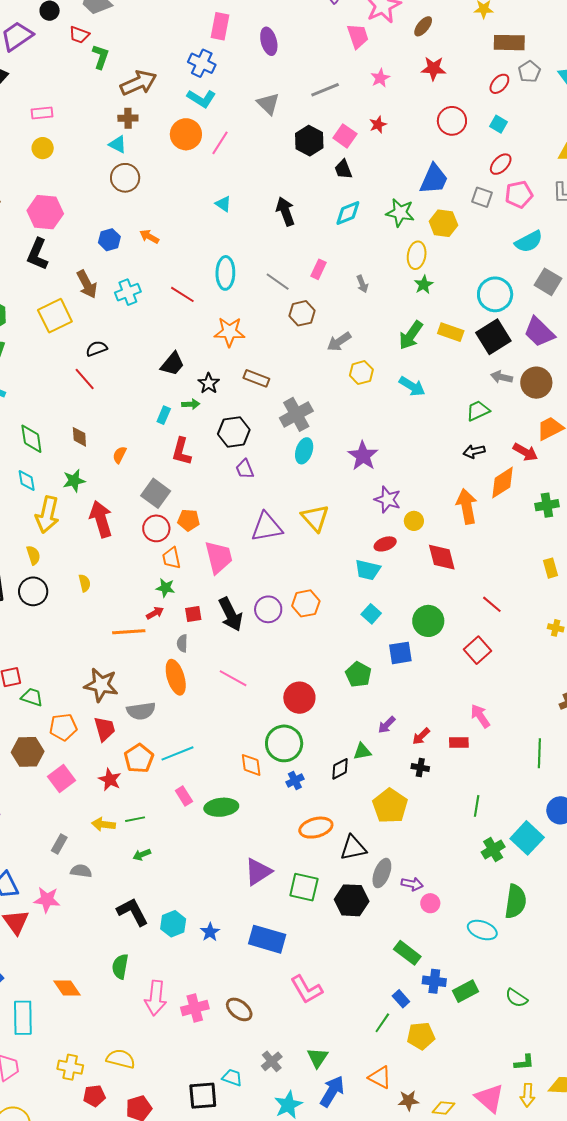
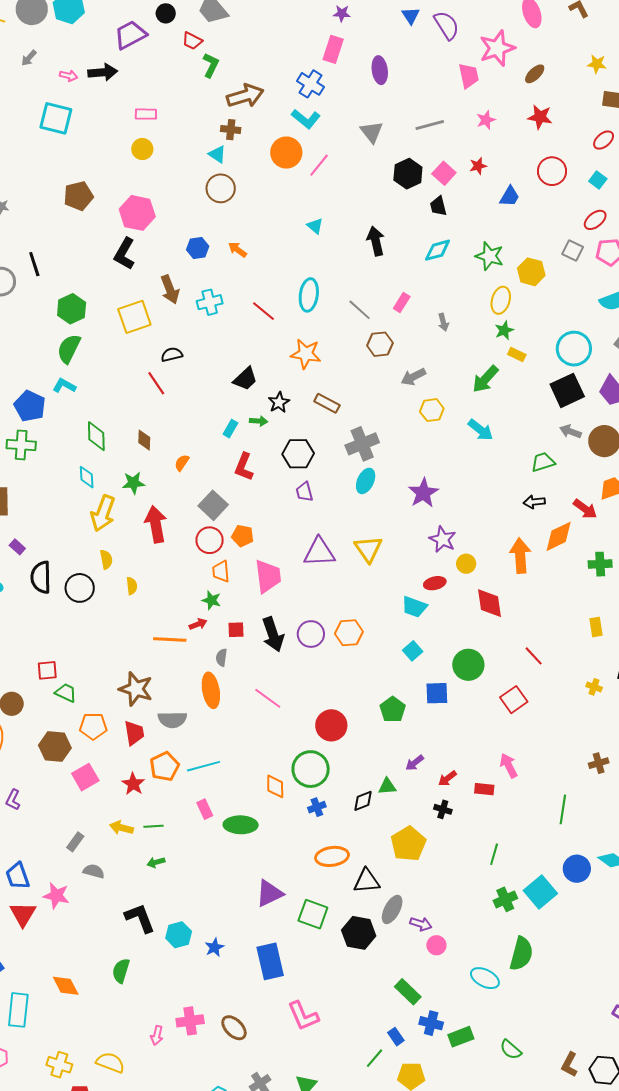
blue trapezoid: (434, 179) -> (510, 196), moved, size x0.7
yellow rectangle: (451, 332) -> (517, 355), moved, size x0.7
yellow semicircle: (33, 555) -> (106, 559), moved
blue rectangle: (267, 939) -> (270, 961), turned 54
pink arrow: (156, 998) -> (157, 1035), moved, size x0.6

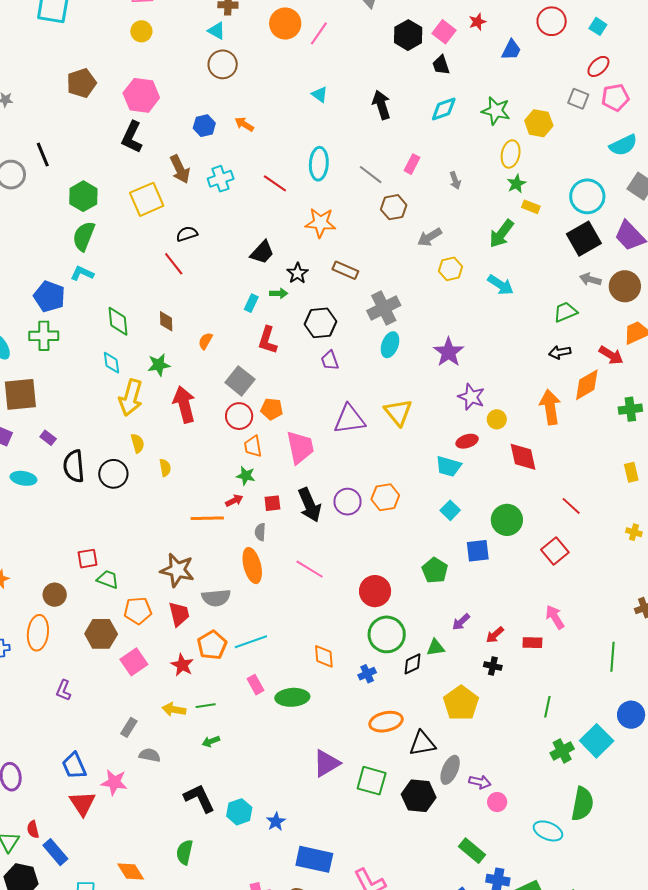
green circle: (311, 769) -> (387, 634), moved
blue rectangle: (270, 961) -> (314, 859), moved, turned -60

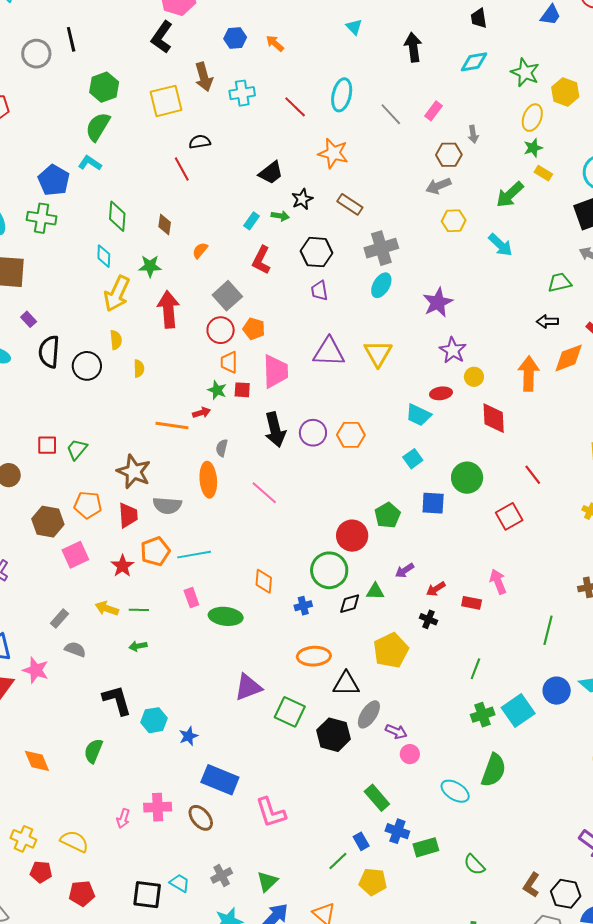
brown hexagon: (394, 207) -> (449, 155), moved
red square: (272, 503) -> (242, 390), moved
green trapezoid: (108, 579) -> (77, 449), moved, turned -80
red circle: (375, 591) -> (352, 536), moved

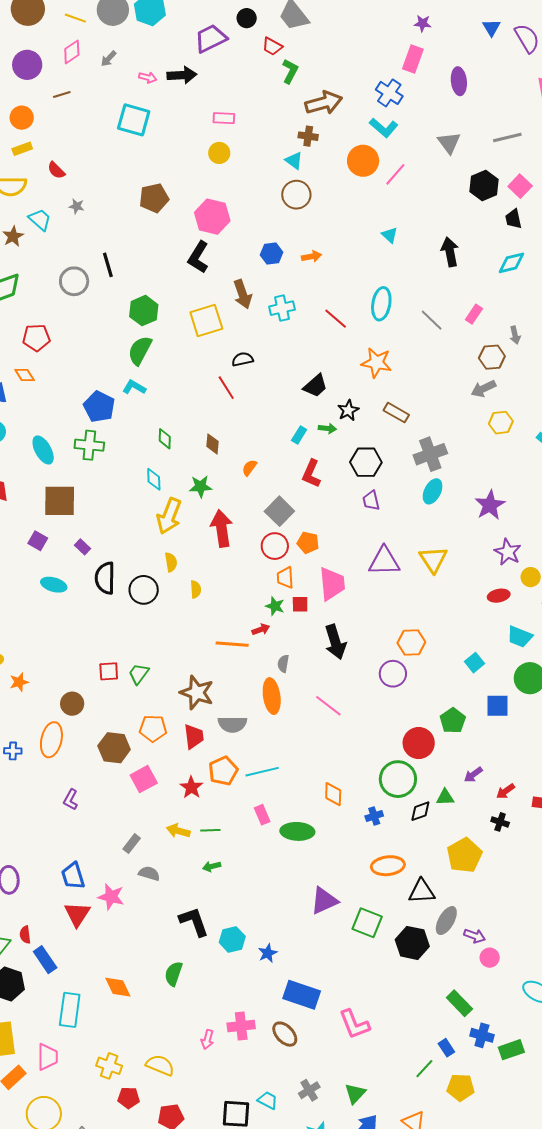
orange arrow: (275, 43) -> (311, 256), turned 132
green diamond: (117, 216) -> (165, 439), size x0.7
cyan trapezoid: (419, 415) -> (520, 637), moved
purple circle: (313, 433) -> (393, 674), moved

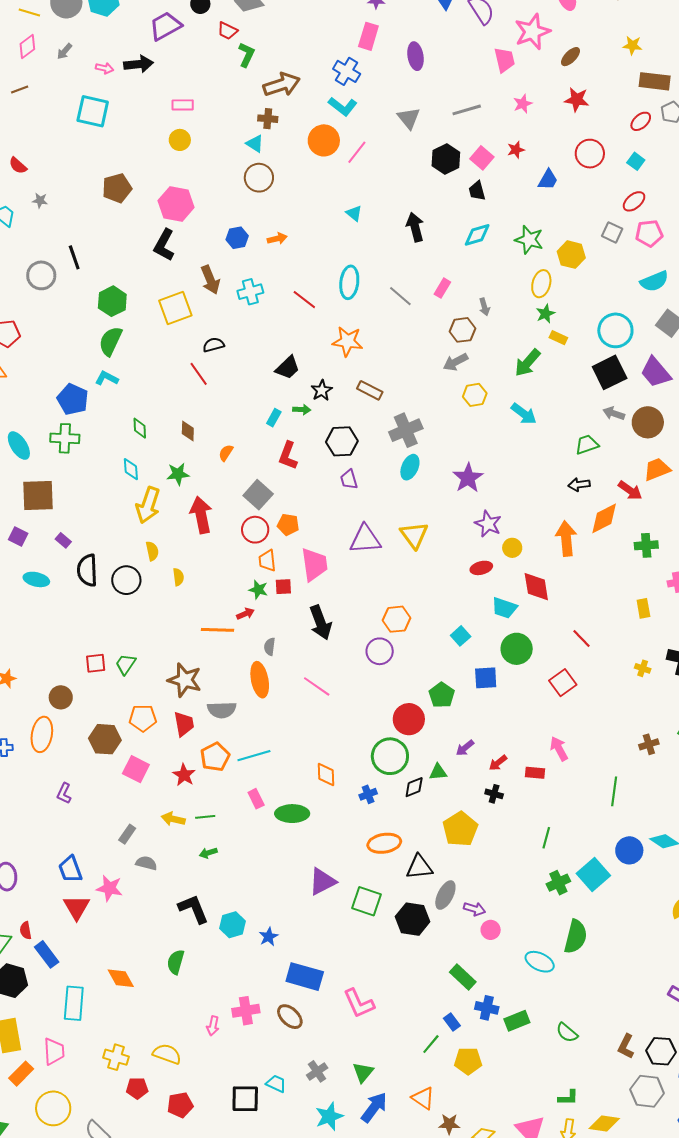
pink square: (144, 779) -> (136, 769), turned -32

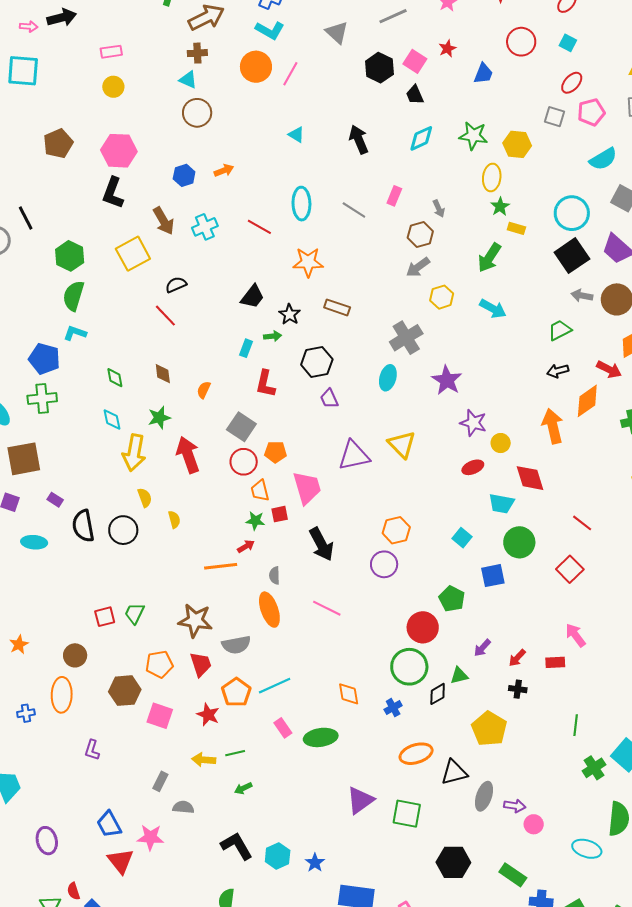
gray cross: (406, 430) -> (406, 338), moved
black hexagon: (413, 919) -> (453, 862), moved

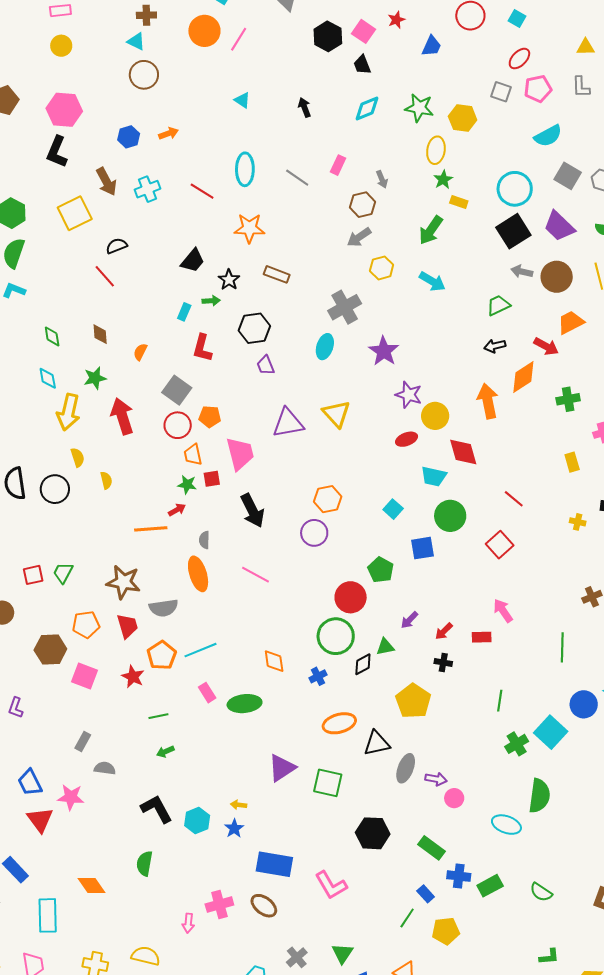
black arrow: (359, 139) -> (304, 107), size x0.7
yellow circle: (501, 443) -> (435, 416), size x1.4
yellow arrow: (204, 760) -> (239, 805), moved, size x0.7

